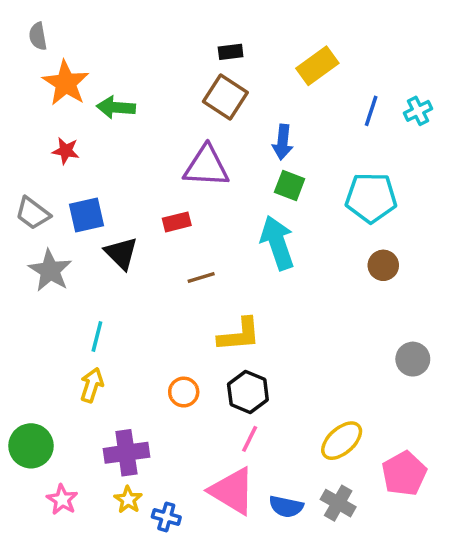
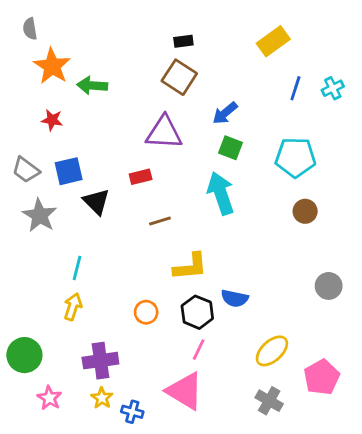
yellow rectangle: (317, 66) -> (273, 41), moved
blue arrow: (283, 142) -> (225, 113), turned 44
blue semicircle: (286, 507) -> (235, 298), moved

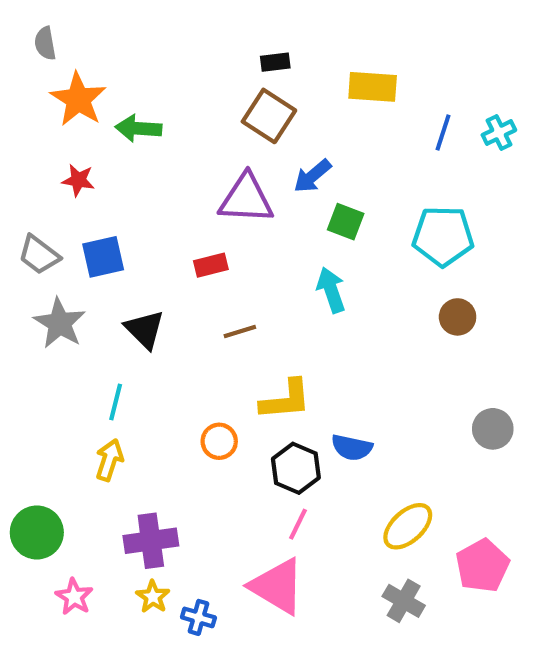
yellow rectangle: (273, 41) -> (373, 87), moved, turned 40
blue arrow: (225, 113) -> (312, 176), moved
cyan arrow: (221, 193) -> (331, 290), size x0.7
black triangle: (96, 202) -> (145, 329), moved
orange circle: (146, 312) -> (219, 441), moved

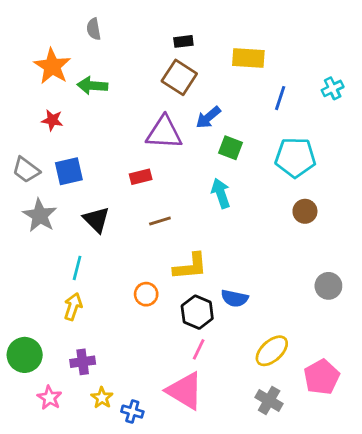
gray semicircle: (45, 43) -> (94, 29), moved
blue line: (443, 132) -> (280, 98), moved
purple cross: (151, 541) -> (83, 362), moved, size x0.7

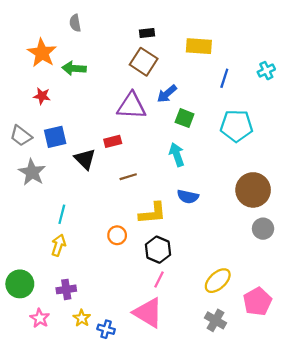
brown circle: (305, 211) -> (253, 190), moved, size x1.8
black triangle: (96, 220) -> (85, 159), moved
blue semicircle: (235, 298) -> (188, 197), moved

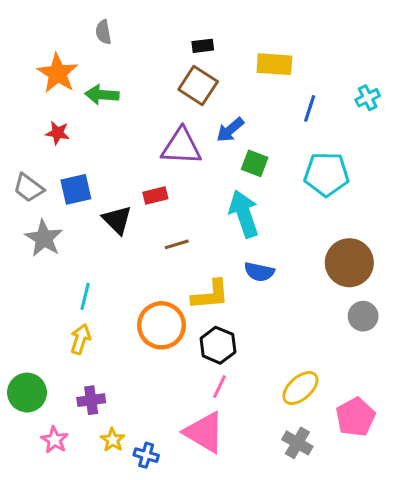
cyan arrow: (177, 155) -> (244, 214), size x1.4
orange circle: (117, 235) -> (161, 325), size x1.8

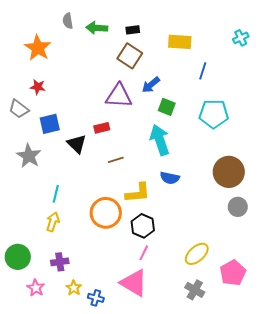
green arrow: (102, 95) -> (97, 28), moved
cyan cross: (368, 98) -> (241, 38), moved
gray trapezoid: (29, 188) -> (19, 109), moved

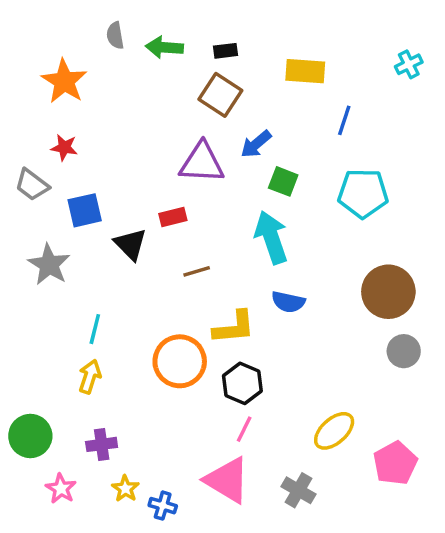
gray cross: (195, 290) -> (298, 490), moved

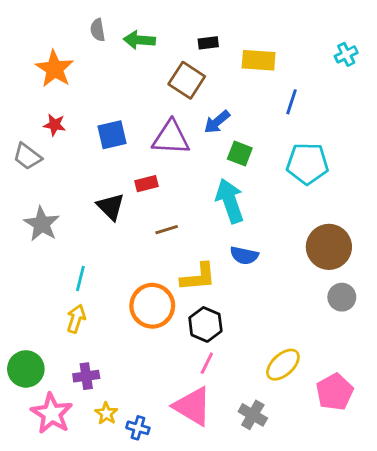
black rectangle: (225, 51) -> (208, 43), moved
blue square: (85, 210) -> (112, 135), moved
pink star: (61, 489) -> (52, 413), size x1.6

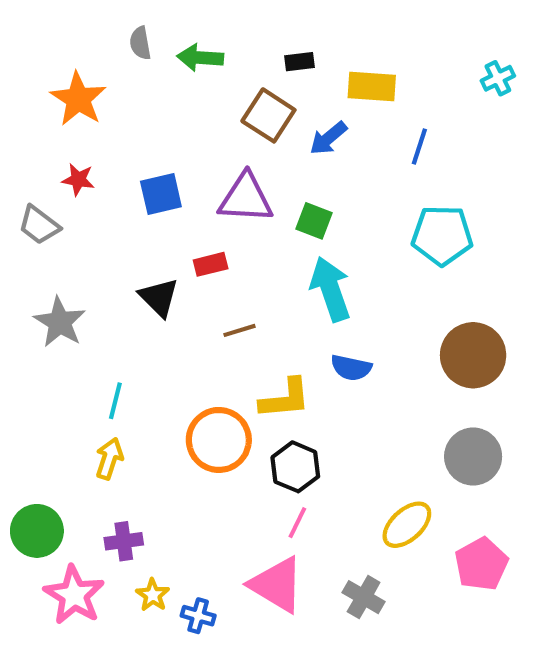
blue arrow: (217, 122) -> (328, 138), moved
green square: (240, 153) -> (314, 221), moved
gray circle: (342, 297) -> (473, 457), moved, size x1.4

